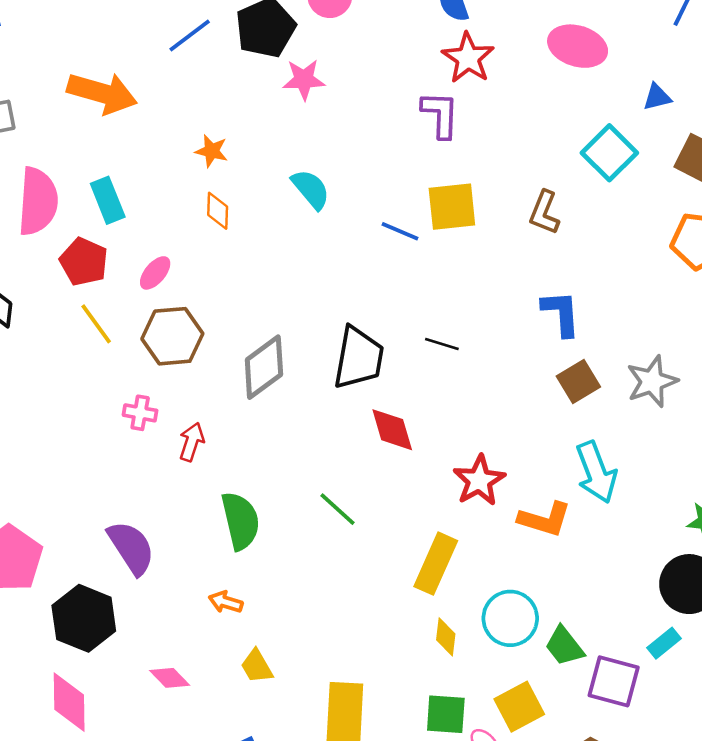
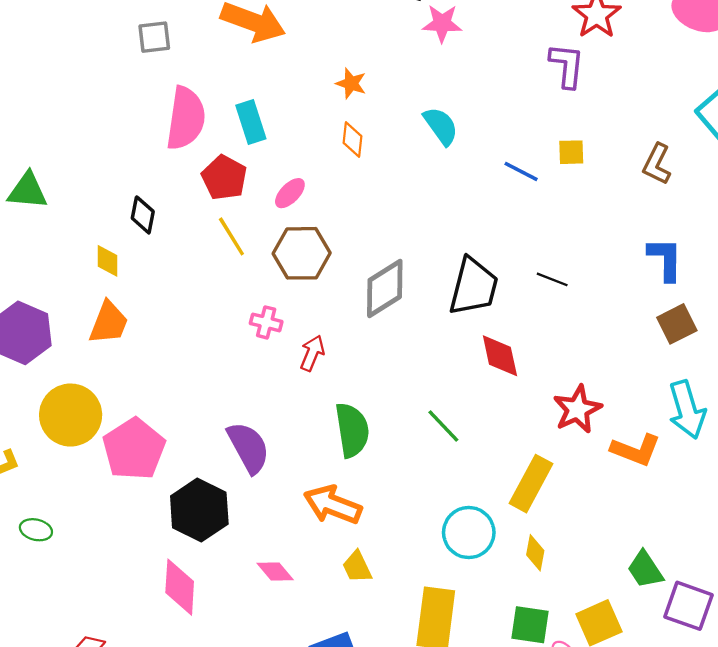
yellow square: (452, 207) -> (571, 152), size x0.6
orange arrow: (226, 602) -> (333, 505), size x1.8
cyan circle: (510, 618) -> (469, 533), moved

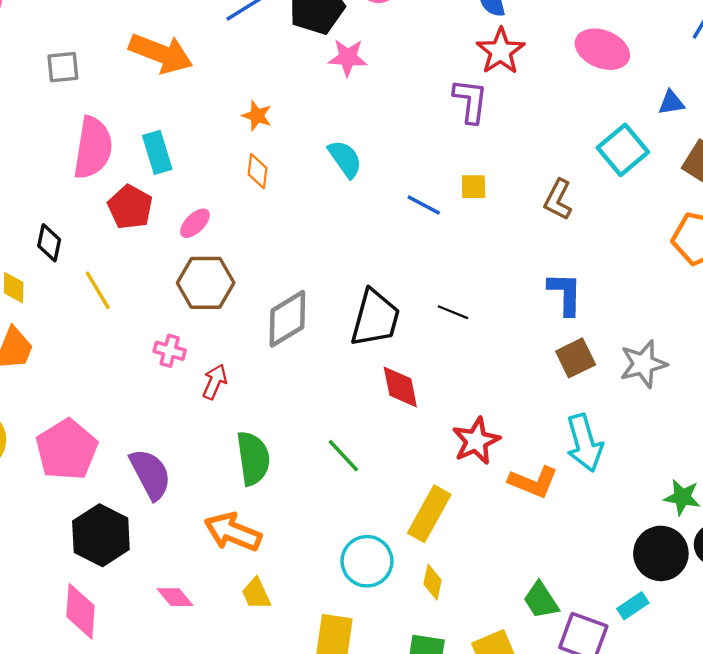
yellow line: (231, 236) -> (98, 290), moved
pink pentagon: (134, 449) -> (67, 450), moved

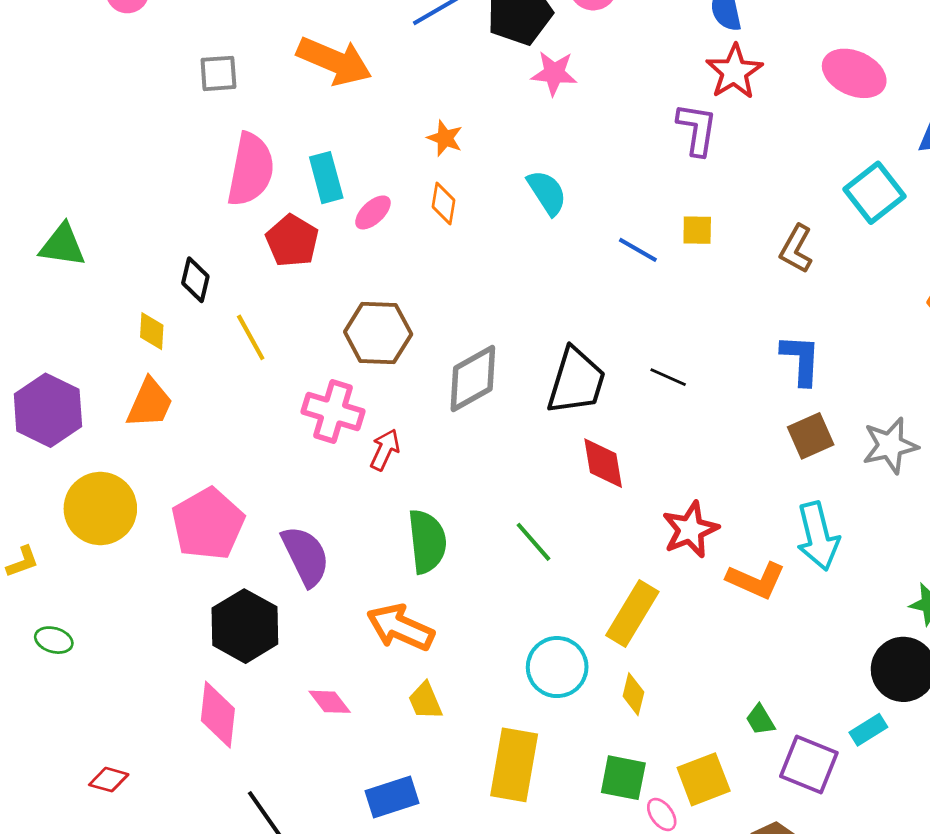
pink ellipse: (195, 223) -> (373, 212), moved
pink cross: (170, 351) -> (333, 412), size x1.6
green trapezoid: (541, 600) -> (760, 720), size x0.7

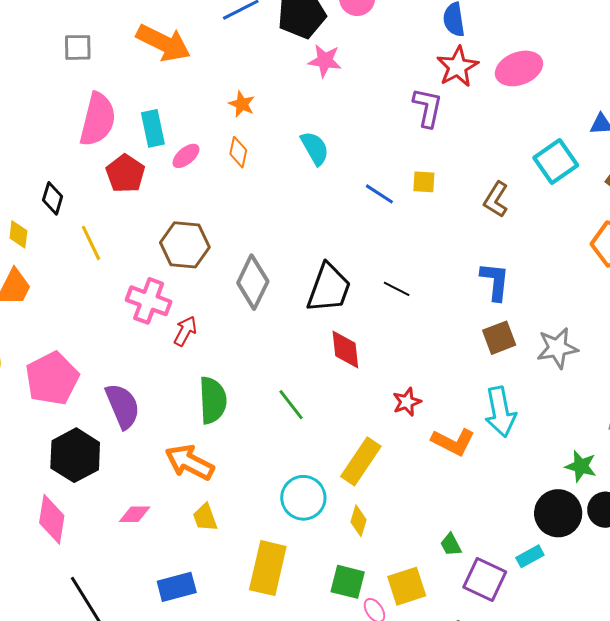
pink ellipse: (854, 73) -> (519, 68), moved, turned -48
gray diamond: (473, 378) -> (253, 282), turned -38
red star: (690, 530) -> (407, 402), size x0.7
pink diamond: (330, 702) -> (135, 514), turned -56

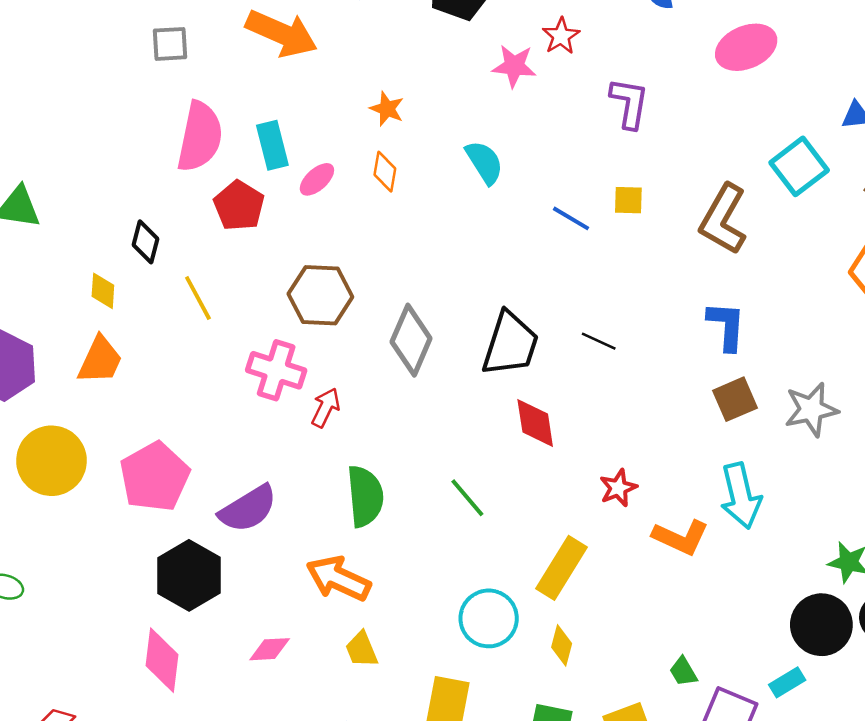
pink star: (325, 61) -> (514, 66), moved
red star: (457, 67) -> (561, 36), moved, size x0.7
brown L-shape: (496, 199) -> (723, 219), size x1.5
purple semicircle: (123, 406) -> (248, 509), turned 84

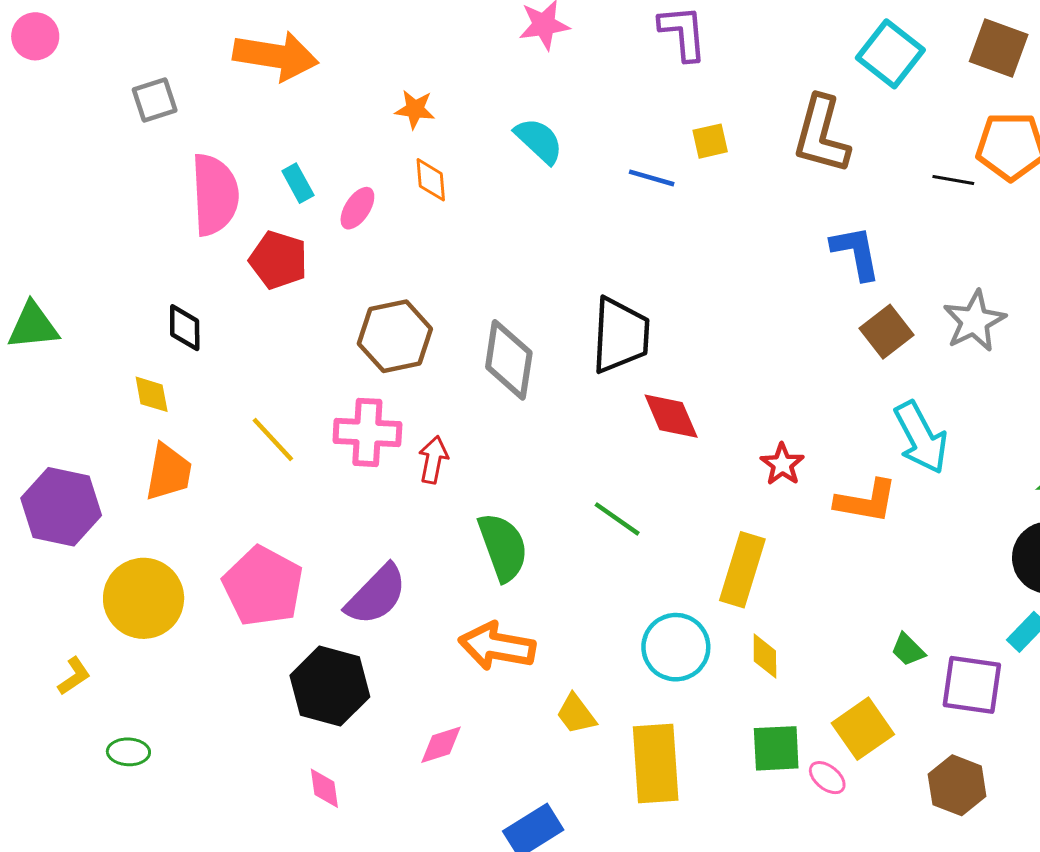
cyan rectangle: (272, 145) -> (298, 183), size x0.7
yellow line: (198, 298) -> (273, 440), moved
black line: (599, 341) -> (953, 180), moved
yellow trapezoid: (362, 649) -> (576, 714), moved
pink diamond: (162, 660) -> (324, 788), size x0.6

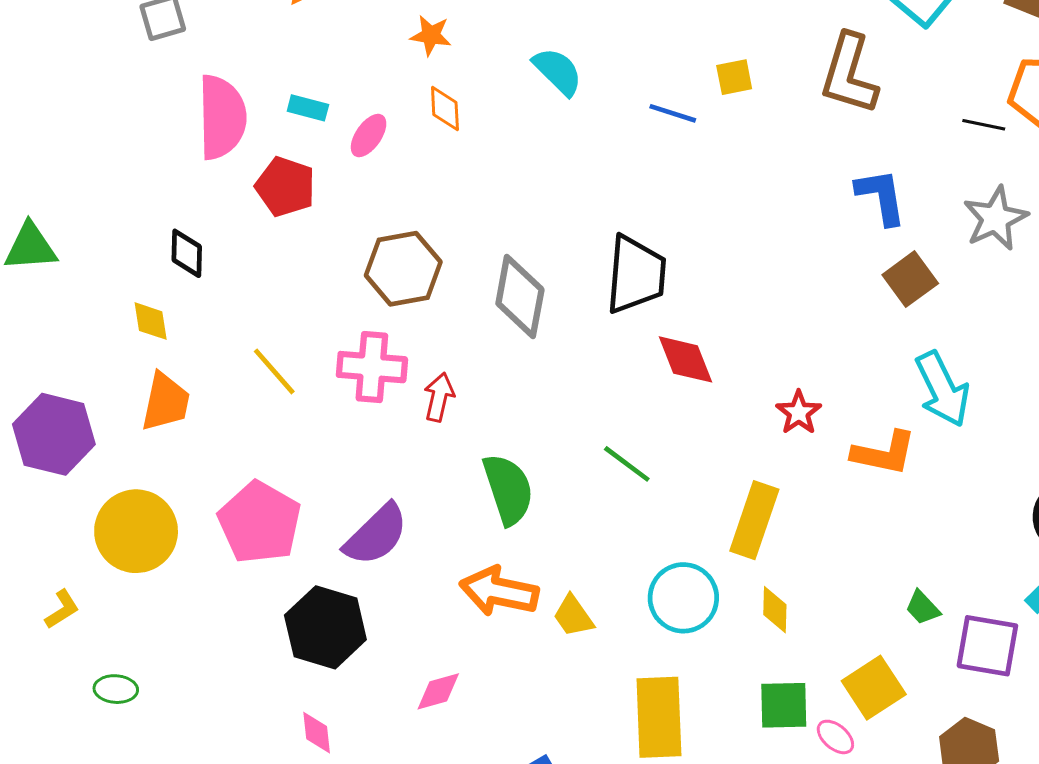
cyan rectangle: (298, 183) -> (308, 108), turned -48
gray star: (974, 321) -> (995, 218), moved
yellow trapezoid: (576, 714) -> (573, 616), moved

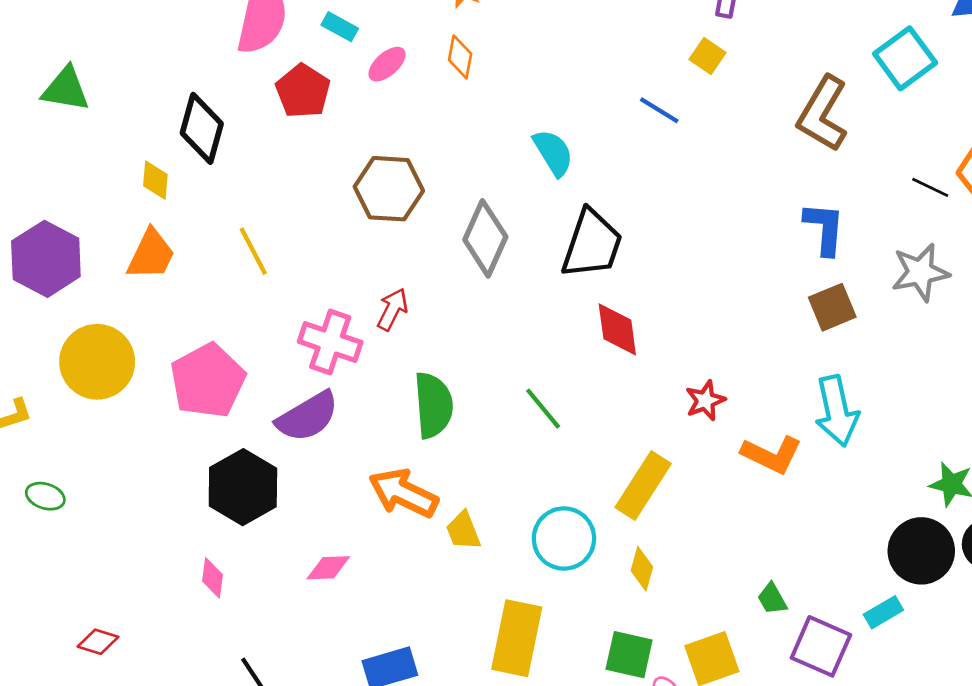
cyan semicircle: (558, 71) -> (553, 153), moved
yellow square: (734, 77) -> (707, 56), moved, turned 32
black diamond: (187, 253) -> (202, 128), size x1.5
pink cross: (372, 367) -> (330, 342), moved

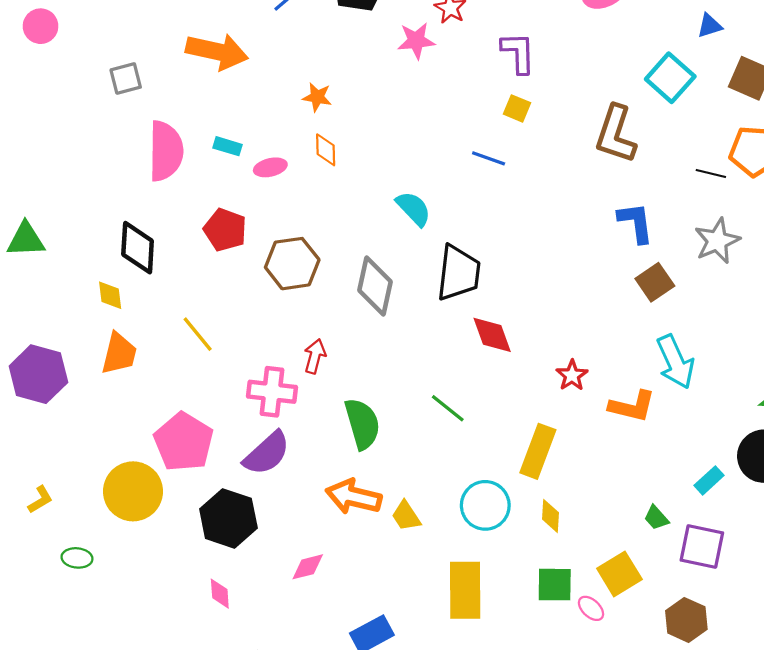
pink ellipse: (387, 64) -> (270, 167), turned 40
red pentagon: (303, 91) -> (225, 230), moved
yellow circle: (97, 362) -> (133, 491), moved
cyan rectangle: (883, 612) -> (709, 480), moved

